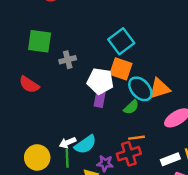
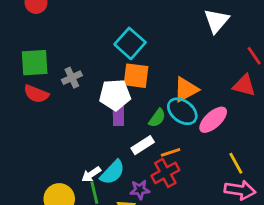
red semicircle: (29, 85) -> (36, 94), moved
cyan ellipse: (140, 89) -> (182, 111), moved
white rectangle: (170, 159) -> (143, 145), moved

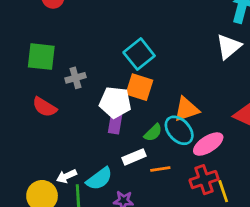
red semicircle: (36, 94) -> (45, 107), moved
red cross: (165, 173) -> (204, 180), moved
white arrow: (91, 174) -> (66, 176), moved

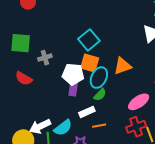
orange triangle: (186, 109) -> (123, 66), moved
cyan ellipse: (179, 130) -> (99, 78), moved, turned 70
orange line: (160, 169) -> (99, 126), moved
white arrow: (66, 176) -> (40, 126), size x1.5

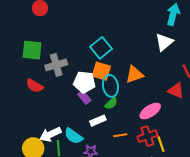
gray cross: (45, 58) -> (56, 65), size x1.5
cyan ellipse: (99, 78) -> (110, 86), turned -35
purple rectangle: (73, 89) -> (84, 97), turned -48
orange line: (99, 126) -> (120, 135), moved
cyan semicircle: (63, 128) -> (74, 136), turned 72

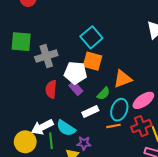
orange triangle: (135, 74) -> (123, 79), moved
red semicircle: (35, 86) -> (51, 89), moved, turned 66
cyan ellipse: (110, 86) -> (119, 110), moved, turned 30

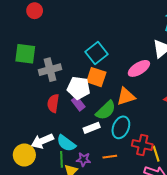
green semicircle: (103, 94) -> (106, 110), size x1.5
pink ellipse: (143, 100) -> (139, 68), moved
orange line: (113, 126) -> (110, 157), moved
red cross: (141, 126) -> (142, 145), turned 30
green line: (51, 141) -> (62, 159), moved

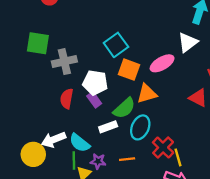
orange square: (96, 77) -> (129, 70), moved
red cross: (142, 145) -> (163, 148), turned 30

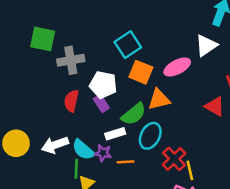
yellow circle: (33, 154) -> (16, 143), moved
orange line: (127, 159) -> (125, 162), moved
purple star: (98, 161) -> (103, 153), moved

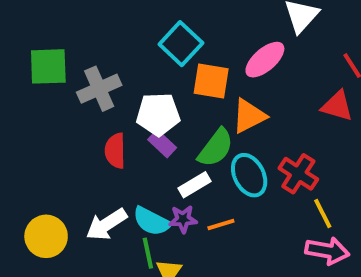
cyan ellipse: (150, 136) -> (249, 175), turned -40
red cross: (174, 159) -> (298, 174), moved

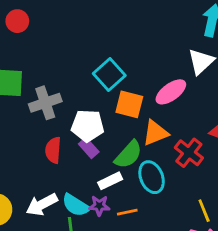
red cross: (298, 174) -> (189, 153), moved

